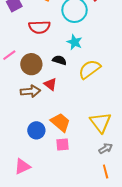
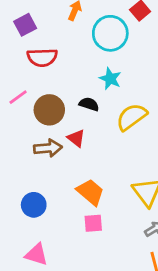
red semicircle: (39, 27) -> (42, 57), moved
blue circle: (36, 130) -> (34, 205), moved
pink triangle: (22, 166) -> (37, 254), turned 42

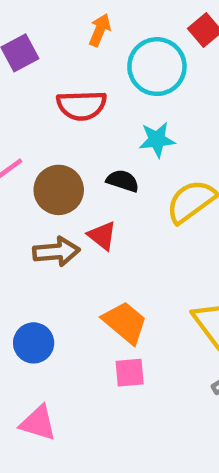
red semicircle: (42, 57) -> (82, 105), moved
cyan star: (110, 79) -> (157, 140), turned -30

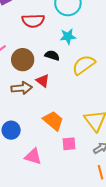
pink square: (130, 373) -> (69, 144), moved
pink triangle: (38, 423) -> (33, 156), moved

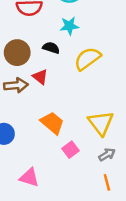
pink square: (69, 144) -> (71, 150), turned -32
pink triangle: (33, 156) -> (29, 178), moved

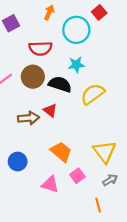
black semicircle: (51, 48) -> (60, 84), size x1.5
brown circle: (17, 53) -> (33, 77), moved
pink triangle: (29, 178) -> (50, 184), moved
orange line: (107, 182) -> (98, 205), moved

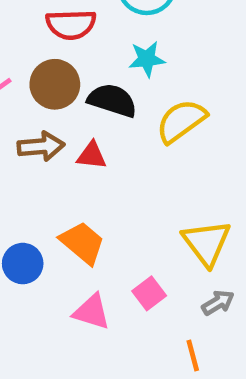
red triangle: (50, 110) -> (92, 156), turned -32
brown arrow: (28, 118) -> (41, 146), moved
orange trapezoid: (61, 152) -> (82, 243), moved

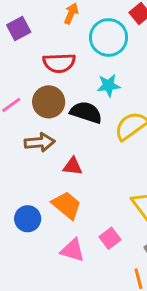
red triangle: (92, 156) -> (73, 166), moved

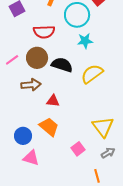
cyan star: (109, 85) -> (85, 41), moved
pink triangle: (73, 250) -> (31, 158), moved

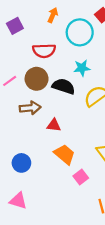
cyan star: (85, 41) -> (82, 68), moved
orange trapezoid: (49, 127) -> (65, 154), moved
pink triangle: (31, 158) -> (18, 201), moved

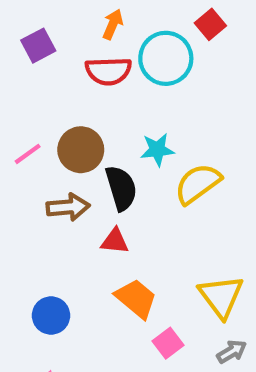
red semicircle: (44, 51) -> (108, 71), moved
cyan star: (82, 68) -> (157, 150), moved
black semicircle: (63, 86) -> (121, 188), moved, turned 55

